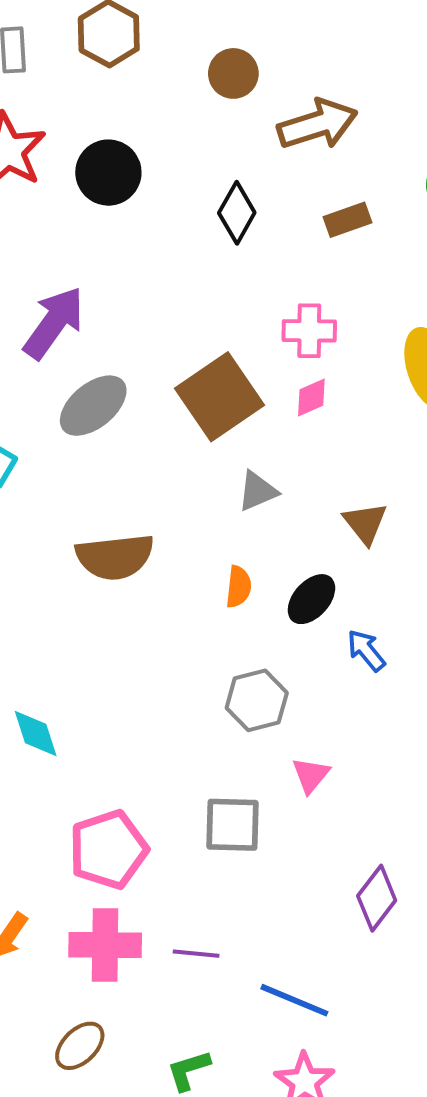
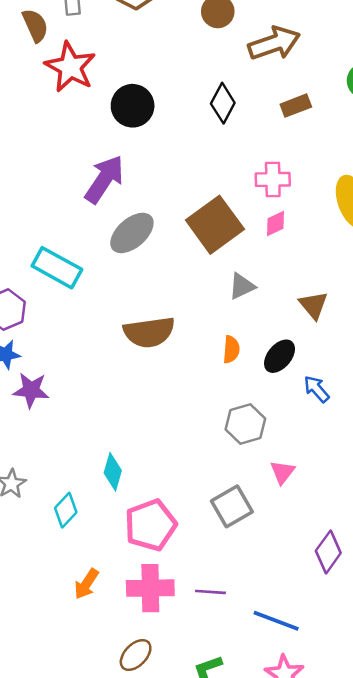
black circle: (108, 173) -> (133, 106), moved
cyan diamond: (36, 734) -> (113, 472), moved, turned 36
gray square: (233, 825) -> (232, 506), turned -30

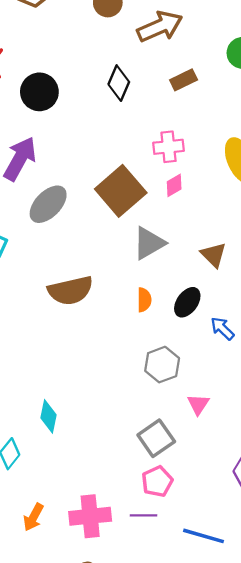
gray triangle: (242, 286) -> (149, 243), size x1.4
pink pentagon: (151, 525) -> (157, 481), moved, size x0.7

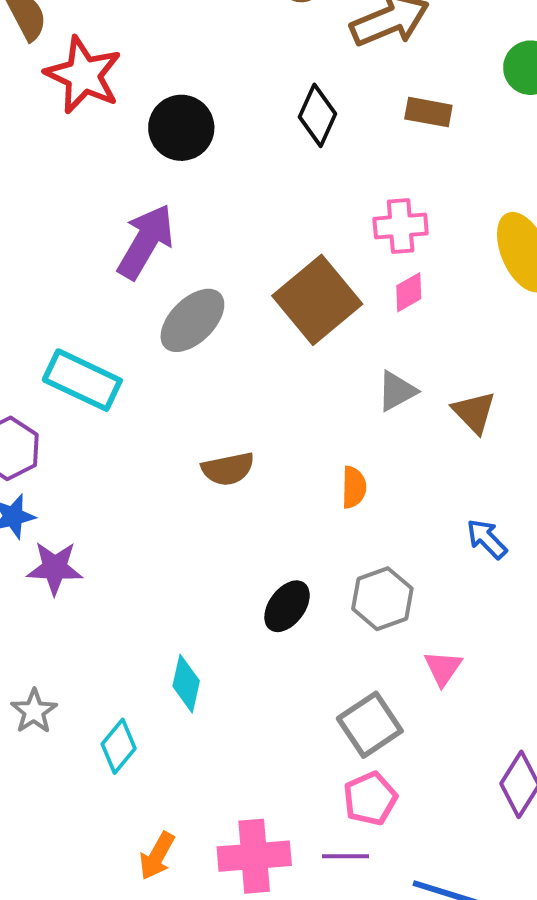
brown rectangle: (184, 80) -> (428, 112), turned 35
gray triangle: (149, 243) -> (397, 391), moved, size x0.7
brown semicircle: (70, 291) -> (228, 469), size x0.7
black ellipse: (187, 302) -> (287, 606), moved

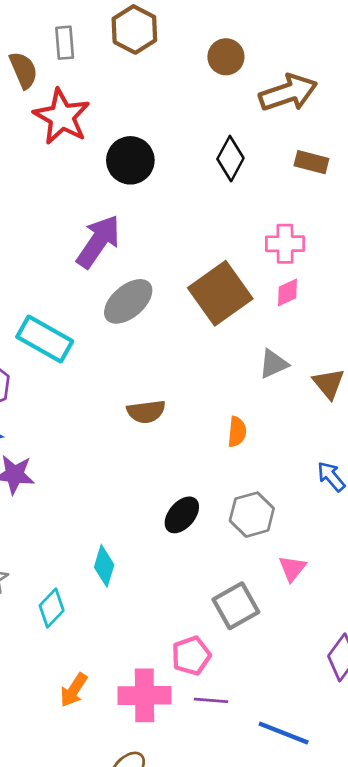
pink pentagon: (370, 799) -> (191, 656), moved

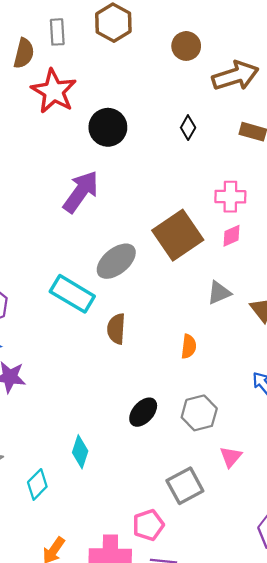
brown semicircle: (23, 70) -> (24, 53), turned 36
black diamond: (230, 159) -> (188, 128), size x0.7
gray ellipse: (128, 301) -> (116, 261), moved
cyan rectangle: (45, 339) -> (72, 294), moved
brown semicircle: (146, 412) -> (116, 329), turned 100

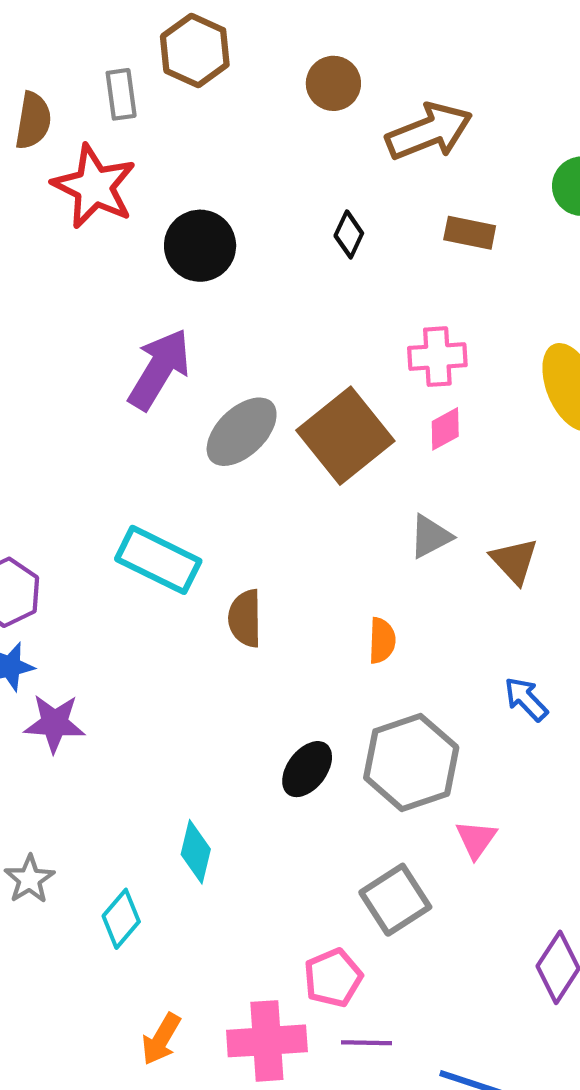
gray rectangle: (57, 32) -> (121, 94), moved
gray ellipse: (116, 261) -> (242, 432), moved
gray hexagon: (199, 413) -> (411, 763), size x1.4

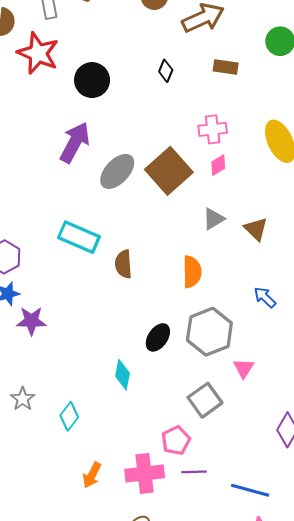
orange semicircle: (382, 641) -> (192, 272), size x1.4
cyan diamond: (196, 852) -> (122, 375), moved

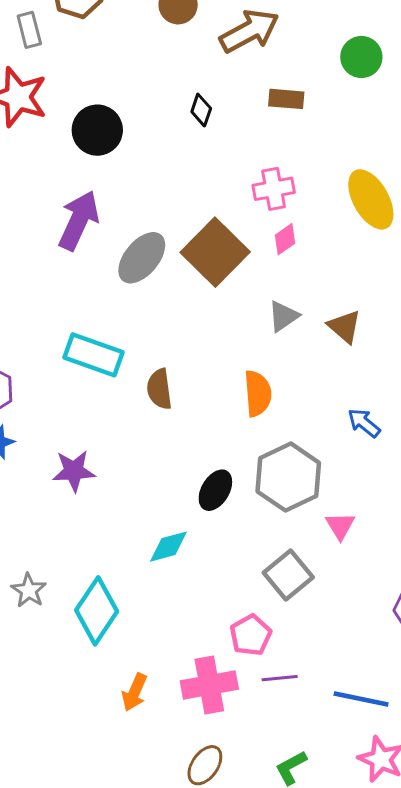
purple star: (31, 321) -> (74, 471), moved
cyan diamond: (122, 375) -> (169, 547), turned 68
cyan diamond: (69, 416) -> (97, 611), size x1.6

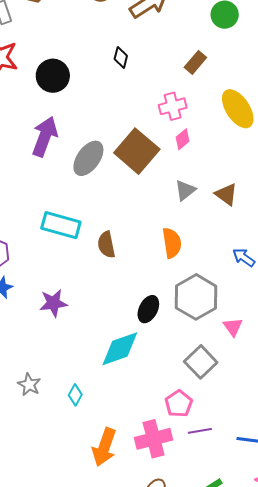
brown rectangle: (286, 99) -> (195, 62), moved, turned -50
cyan diamond: (169, 547) -> (120, 349), size x1.5
cyan diamond: (97, 611) -> (75, 395), size x0.5
orange arrow: (135, 692) -> (104, 447), size x1.5

